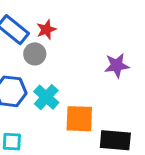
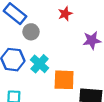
red star: (46, 30) -> (65, 14), moved

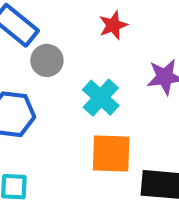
cyan cross: (40, 64) -> (101, 98), moved

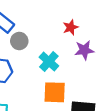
red star: (113, 25) -> (71, 27), moved

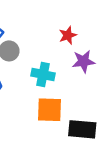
cyan cross: (49, 62) -> (43, 74), turned -30

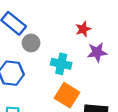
orange square: (50, 110) -> (67, 95), turned 30

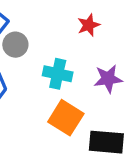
purple star: (97, 52) -> (108, 79), moved

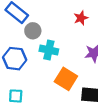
cyan cross: (58, 74) -> (49, 50), moved

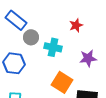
cyan cross: (49, 50) -> (53, 47), moved

